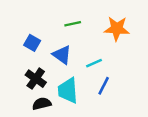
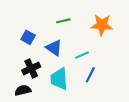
black cross: (36, 79) -> (31, 69), turned 30
black semicircle: (42, 104) -> (23, 90), moved

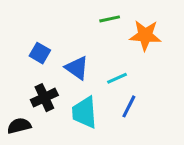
green line: (63, 21) -> (110, 19), moved
black semicircle: (23, 90) -> (19, 126), moved

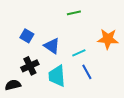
orange star: (145, 35) -> (108, 39), moved
blue line: (129, 106) -> (87, 72), turned -56

